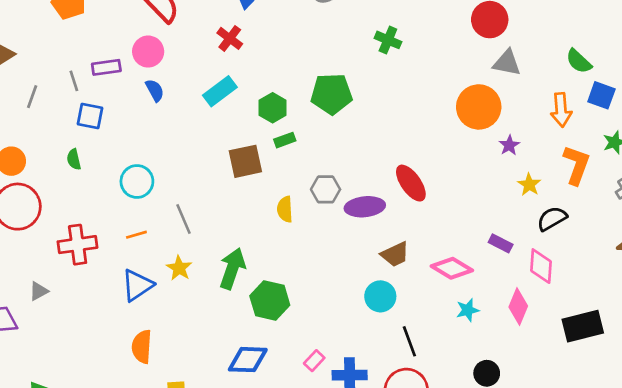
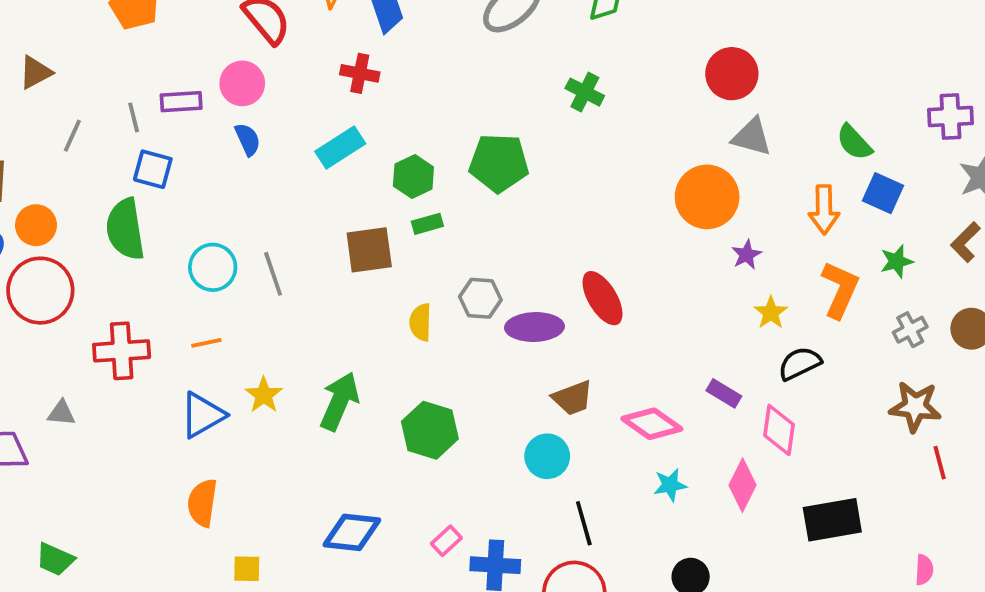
red cross: (230, 38) -> (360, 73), turned -30
green semicircle: (74, 159) -> (125, 229), size x2.0
gray line: (183, 219) -> (273, 274), moved
gray triangle: (39, 291) -> (61, 413), turned 30
green hexagon: (270, 301) -> (430, 430), moved

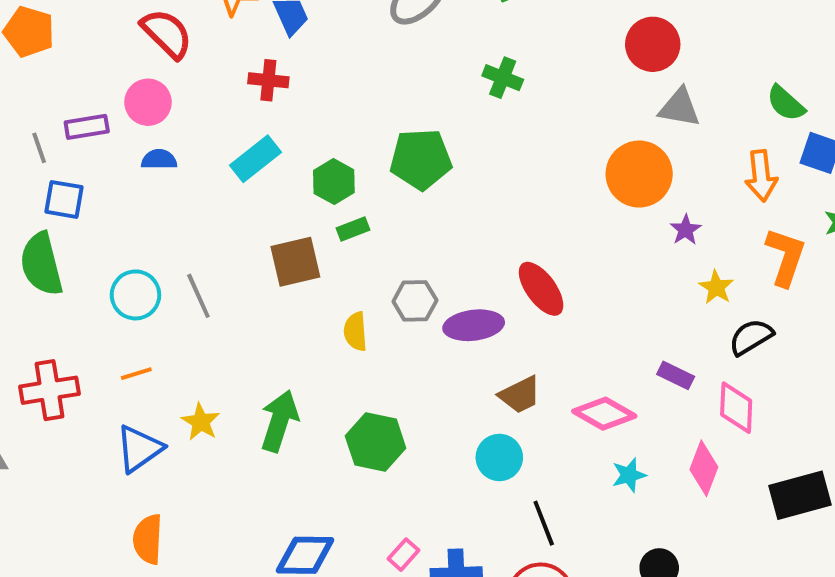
blue semicircle: (248, 139) -> (159, 159), turned -60

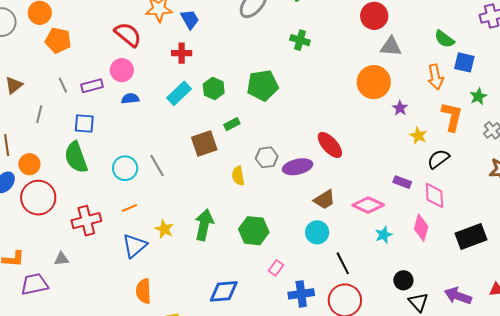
gray line: (39, 148) -> (63, 85), moved
green hexagon: (334, 182) -> (214, 89), moved
pink rectangle: (403, 555) -> (276, 268), moved

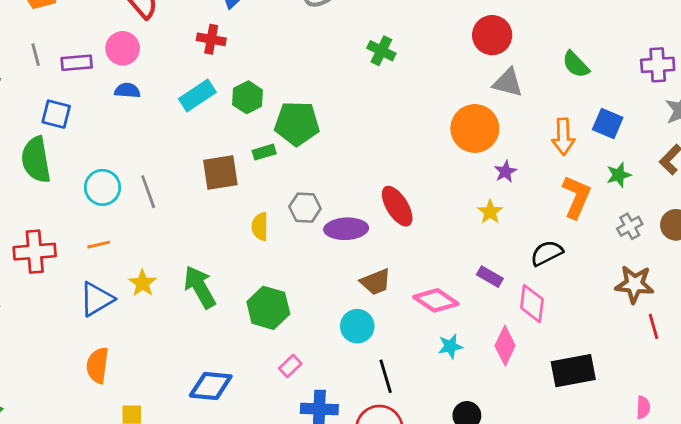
green semicircle: (444, 39) -> (576, 64), moved
green pentagon: (263, 85) -> (297, 123), moved
yellow star: (418, 136) -> (490, 212), moved
green arrow: (204, 225) -> (200, 287), turned -52

